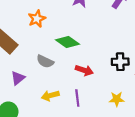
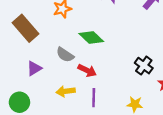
black cross: (120, 62) -> (144, 66), turned 30
red arrow: (84, 70) -> (87, 70), moved

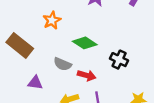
black cross: (144, 66) -> (119, 60), moved
purple triangle: (34, 68) -> (35, 83), turned 49

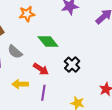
gray semicircle: (63, 64) -> (15, 52), moved

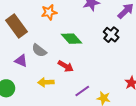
black cross: (72, 65) -> (111, 35), moved
purple line: (43, 93) -> (82, 91), moved, turned 49

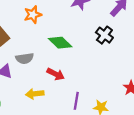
gray semicircle: (39, 50) -> (25, 58), turned -42
purple line: (82, 91) -> (76, 101), turned -42

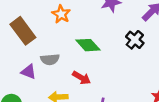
orange star: (33, 15) -> (61, 14), turned -30

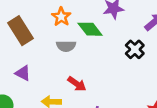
green diamond: (88, 45) -> (90, 29), moved
gray semicircle: (50, 59) -> (66, 46), moved

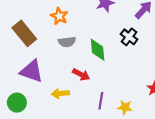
green diamond: (90, 29) -> (98, 50), moved, turned 40
purple triangle: (23, 73) -> (31, 71), size x1.6

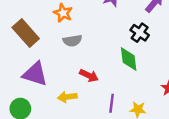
green diamond: (98, 50) -> (129, 59), moved

